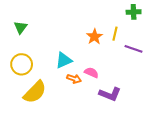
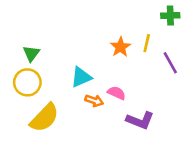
green triangle: (21, 27) -> (31, 54), moved
purple line: (134, 49) -> (170, 63), turned 42

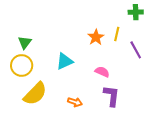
pink semicircle: (117, 93) -> (102, 72), moved
orange arrow: (94, 101) -> (75, 102), moved
purple L-shape: (140, 120) -> (112, 96), turned -105

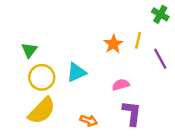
green cross: (136, 12) -> (160, 14), turned 32
yellow circle: (22, 65) -> (42, 77), moved
pink semicircle: (102, 72) -> (121, 85), turned -40

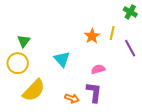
cyan triangle: (76, 72) -> (62, 59), turned -48
yellow circle: (42, 77) -> (18, 63), moved
purple L-shape: (132, 113) -> (94, 92), moved

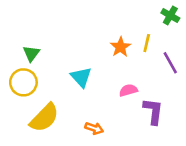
purple L-shape: (94, 92) -> (153, 111), moved

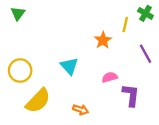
yellow line: (147, 43) -> (125, 25), moved
green triangle: (31, 54) -> (18, 13), moved

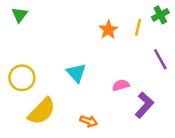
green cross: (145, 13) -> (160, 15), turned 32
orange star: (103, 40) -> (108, 30), moved
purple L-shape: (131, 95) -> (144, 105), turned 35

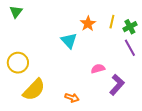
green cross: (160, 15) -> (130, 27), moved
cyan triangle: (76, 73) -> (69, 41), moved

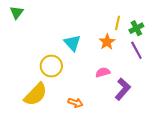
orange star: (88, 24) -> (107, 42), moved
yellow circle: (18, 63) -> (51, 66), moved

